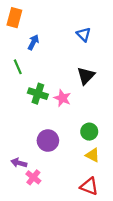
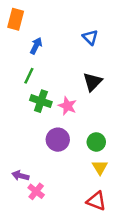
green line: (18, 67) -> (29, 76), moved, turned 48
purple circle: (48, 141) -> (58, 140), moved
yellow triangle: (93, 155) -> (100, 167), turned 32

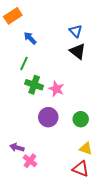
orange rectangle: (16, 19) -> (13, 16), turned 42
blue arrow: (36, 46) -> (30, 38), turned -72
black triangle: (93, 82) -> (78, 51), moved, turned -36
yellow triangle: (100, 167) -> (86, 149), moved, turned -40

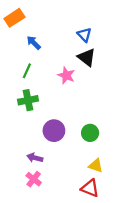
green cross: (34, 85) -> (28, 100), moved, turned -30
pink star: (56, 89) -> (66, 75), moved
purple arrow: (17, 148) -> (35, 158), moved

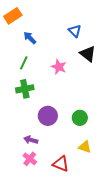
black triangle: (87, 57) -> (88, 54), moved
red triangle: (90, 188) -> (61, 164), moved

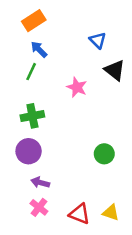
orange rectangle: (13, 16) -> (34, 21), moved
green line: (24, 63) -> (31, 72), moved
purple circle: (48, 116) -> (29, 151), moved
yellow triangle: (85, 147) -> (111, 213), moved

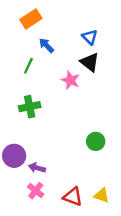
blue arrow: (39, 49) -> (46, 45), moved
black triangle: (115, 70) -> (90, 62), moved
purple circle: (29, 151) -> (14, 156), moved

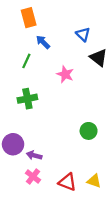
orange rectangle: (31, 19) -> (29, 18), turned -72
black triangle: (90, 62) -> (99, 58), moved

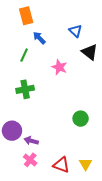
yellow triangle: (94, 181) -> (86, 164), turned 40

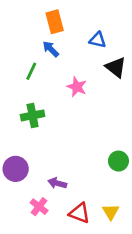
orange rectangle: (26, 16) -> (55, 22), moved
blue triangle: (75, 31) -> (98, 40), turned -32
green circle: (81, 119) -> (118, 161), moved
purple arrow: (31, 141) -> (57, 183), moved

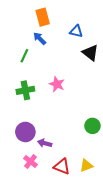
pink star: (77, 87) -> (57, 84), moved
purple circle: (16, 169) -> (25, 132), moved
yellow triangle: (111, 212) -> (86, 166), turned 40

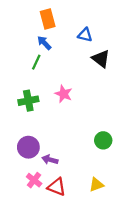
green line: (24, 56) -> (36, 62), moved
red triangle: (62, 167) -> (57, 187), moved

